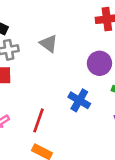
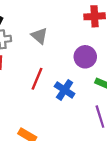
red line: (38, 120) -> (37, 79), moved

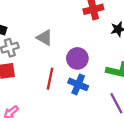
purple circle: (85, 57) -> (77, 58), moved

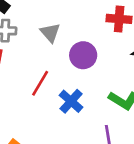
purple circle: (77, 58) -> (83, 55), moved

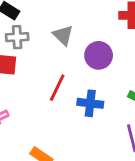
blue cross: (71, 101) -> (90, 103), turned -30

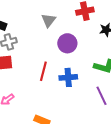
gray triangle: (63, 35) -> (49, 20), moved, turned 35

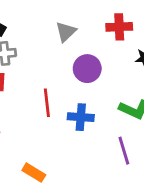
red line: (43, 71) -> (47, 103), turned -30

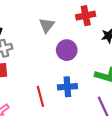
red line: (47, 103) -> (40, 96), moved

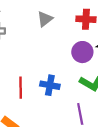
purple circle: (67, 50) -> (82, 52), moved

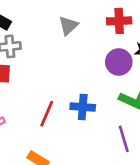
red line: (21, 88) -> (47, 114), turned 30

